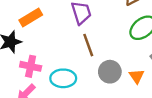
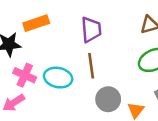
cyan ellipse: (63, 78) -> (58, 78), moved

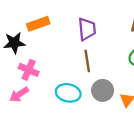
cyan ellipse: (58, 78) -> (68, 93), moved

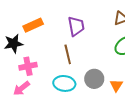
brown line: (87, 61) -> (68, 54), moved
pink cross: (29, 70) -> (28, 66), turned -30

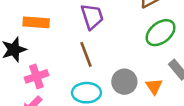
orange rectangle: (33, 25) -> (36, 22), turned 36

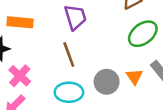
pink cross: (36, 76) -> (20, 76), turned -30
orange triangle: (154, 86) -> (135, 77), moved

